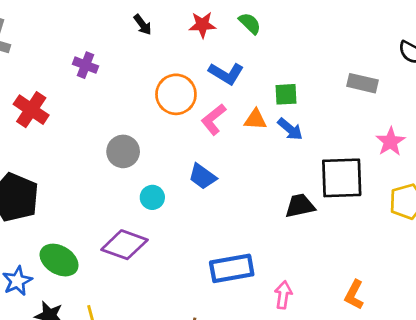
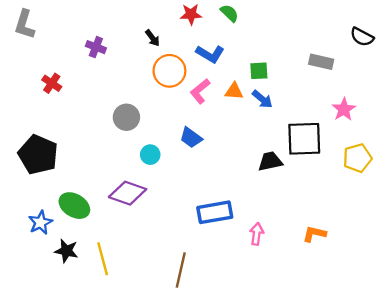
black arrow: (143, 25) -> (152, 38), moved
red cross: (31, 110) -> (52, 83), size x0.7
orange L-shape: (354, 295) -> (314, 234), turned 75

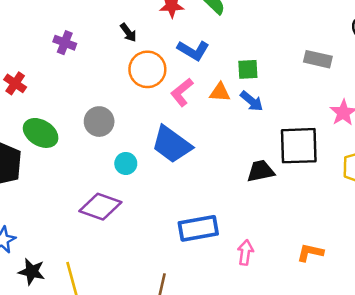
blue trapezoid: (191, 138) -> (172, 144), size x1.6
green ellipse: (74, 206) -> (41, 133), moved

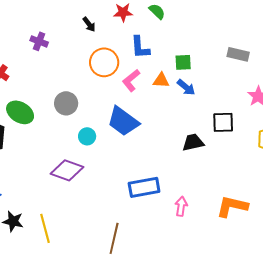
black arrow: (128, 32) -> (89, 24), moved
blue L-shape: (193, 50) -> (140, 47), turned 55
black square: (299, 146) -> (223, 122), size x0.7
orange L-shape: (310, 253) -> (232, 206), size x1.5

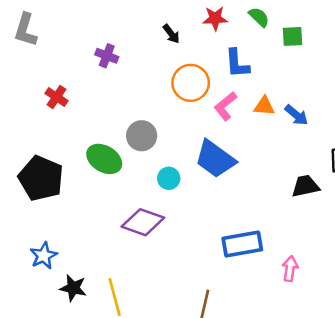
green square: (183, 62) -> (293, 36), moved
green ellipse: (20, 112) -> (104, 159), moved

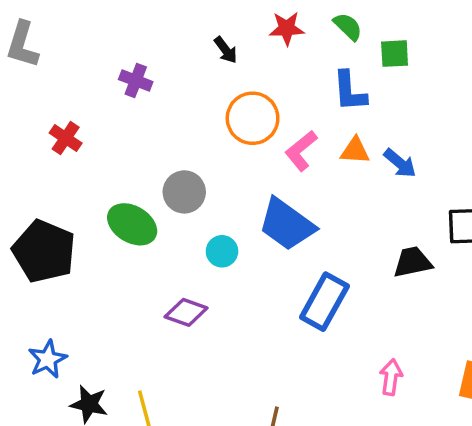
blue L-shape: (237, 64) -> (350, 91), moved
purple diamond: (143, 222) -> (186, 312), size x0.7
blue rectangle: (242, 244) -> (324, 302), moved, turned -51

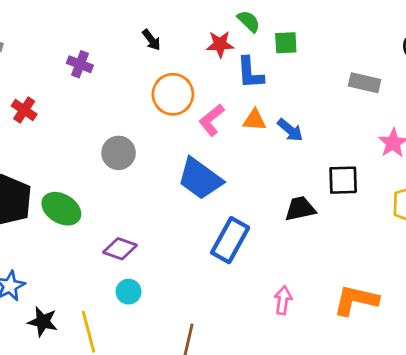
red star: (287, 28) -> (220, 44), moved
green ellipse: (132, 224) -> (61, 209), moved
cyan circle: (222, 251) -> (129, 292), moved

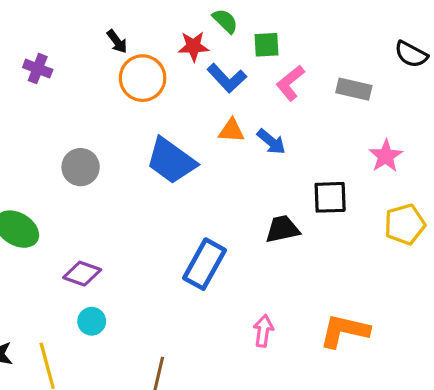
blue L-shape: (250, 73) -> (227, 78), turned -39
orange circle: (173, 94) -> (143, 78), moved
pink L-shape: (211, 120) -> (290, 83), moved
blue trapezoid: (200, 179) -> (171, 161), moved

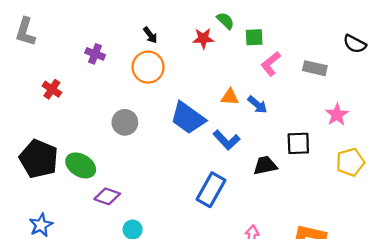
orange circle: (143, 78) -> (148, 67), moved
blue L-shape: (227, 78) -> (226, 140), moved
purple diamond: (82, 274) -> (107, 196), moved

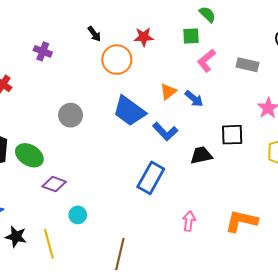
green semicircle: (225, 21) -> (207, 14), moved
orange circle: (148, 67) -> (117, 60), moved
orange triangle: (230, 97) -> (168, 91), turned -42

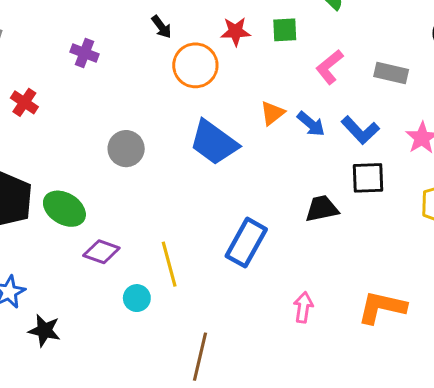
green square: (191, 36) -> (285, 30), moved
blue L-shape: (165, 132) -> (360, 130), moved
yellow line: (49, 244) -> (169, 264), moved

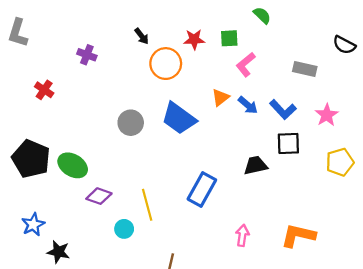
pink L-shape: (329, 67) -> (246, 65), moved
gray circle: (126, 149) -> (131, 123), moved

